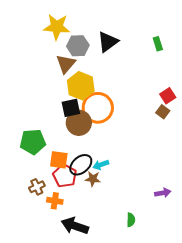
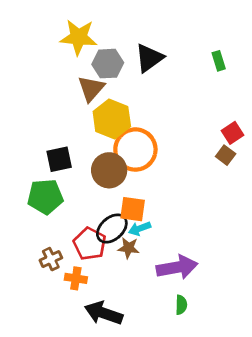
black square: (71, 108) -> (59, 159), moved
orange square: (59, 160) -> (133, 209), moved
purple arrow: (163, 193) -> (177, 267), moved, size x1.8

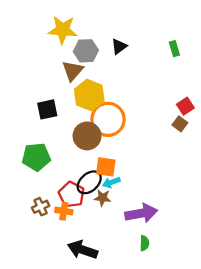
black triangle: (149, 58) -> (119, 46), size x0.7
black square: (59, 159) -> (47, 109), moved
orange cross: (76, 278) -> (64, 211), moved

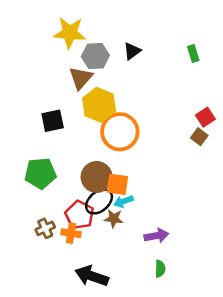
brown circle: (87, 136) -> (97, 177), moved
purple arrow: (141, 213) -> (156, 236), size x0.7

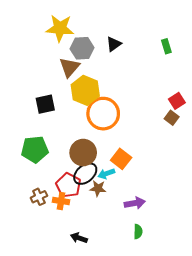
orange square: (117, 184) -> (121, 159), moved, turned 30
black arrow: (92, 276) -> (79, 238), size x0.6

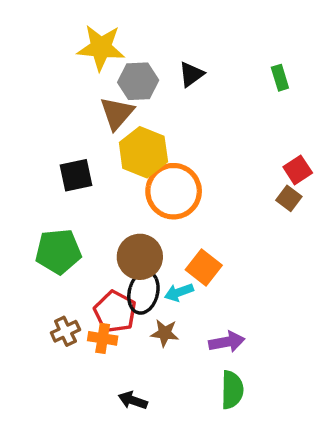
black ellipse: (85, 174) -> (143, 292), turned -35
brown star: (98, 188) -> (165, 333), moved
green semicircle: (138, 232) -> (232, 390), size x1.5

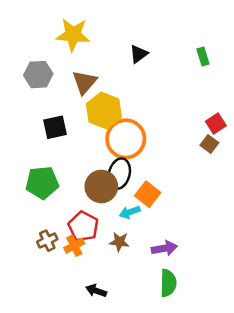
gray hexagon: (138, 81) -> (38, 75), moved
black ellipse: (143, 292) -> (119, 174), moved
orange cross: (103, 338) -> (74, 246), turned -36

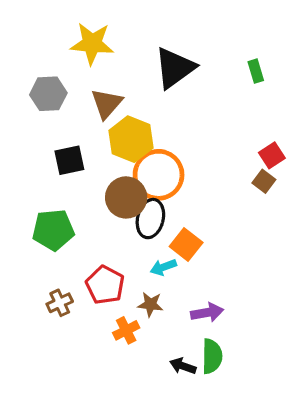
black triangle: (139, 54) -> (175, 68), size x1.8
brown circle: (101, 186) -> (126, 197), moved
orange cross: (74, 246) -> (126, 330), moved
black arrow: (96, 291) -> (183, 366), moved

